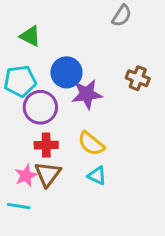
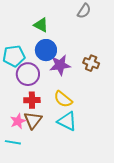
green triangle: (30, 36) -> (41, 25), moved
brown cross: (138, 78) -> (91, 63), moved
cyan triangle: (97, 176) -> (67, 121), size x1.5

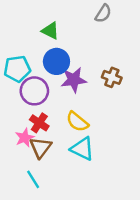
red cross: (32, 100) -> (39, 123), turned 35
pink star: (18, 121) -> (25, 138), moved
cyan line: (13, 142) -> (33, 179), moved, turned 49

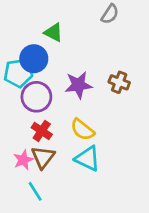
blue circle: (56, 61) -> (34, 59), moved
pink star: (25, 138) -> (23, 160), moved

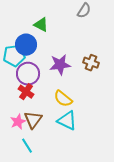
red cross: (42, 131) -> (26, 92), moved

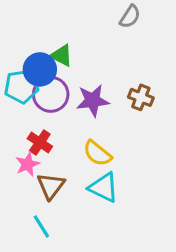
green triangle: (41, 25) -> (62, 55), moved
purple circle: (28, 74) -> (51, 94), moved
pink star: (18, 122) -> (27, 164), moved

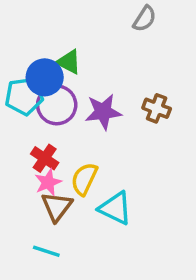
yellow semicircle: (97, 153) -> (84, 179), moved, turned 76
pink star: (27, 164) -> (48, 182), moved
cyan line: (41, 226) -> (46, 251), turned -40

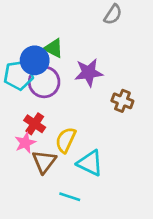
brown cross: (157, 108) -> (122, 101), moved
purple star: (103, 112) -> (89, 73), moved
pink star: (48, 182) -> (25, 143), moved
cyan line: (46, 251) -> (70, 197), moved

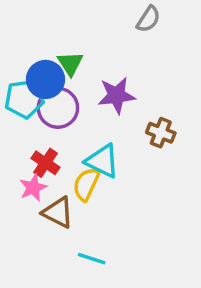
green triangle: (54, 48) -> (70, 63), turned 30
brown triangle: (44, 162) -> (58, 212), turned -40
cyan triangle: (90, 163) -> (102, 161), moved

